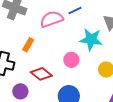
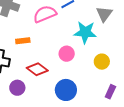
orange rectangle: (28, 45) -> (23, 41), turned 56

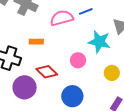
purple circle: (17, 88) -> (25, 87), size x1.5

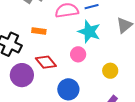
cyan star: (99, 42) -> (89, 32), moved

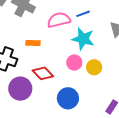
yellow circle: (110, 71) -> (94, 67), moved

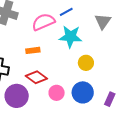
orange rectangle: (33, 43) -> (33, 50), moved
pink circle: (74, 63) -> (57, 93), moved
blue circle: (68, 98) -> (83, 92), moved

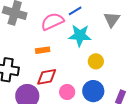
red diamond: (36, 77) -> (47, 77), turned -45

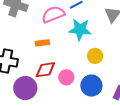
pink circle: (67, 92) -> (66, 77), moved

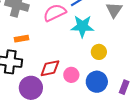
orange rectangle: (42, 43) -> (22, 39), moved

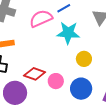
red diamond: (50, 68) -> (35, 74), turned 30

